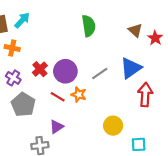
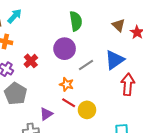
purple circle: (65, 71) -> (65, 49), moved
red line: (58, 97) -> (69, 103), moved
yellow circle: (113, 126) -> (87, 110), moved

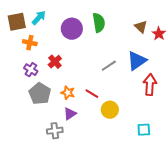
purple circle: (65, 49) -> (72, 29), moved
orange star: (67, 84) -> (68, 93), moved
red line: (69, 103) -> (92, 94), moved

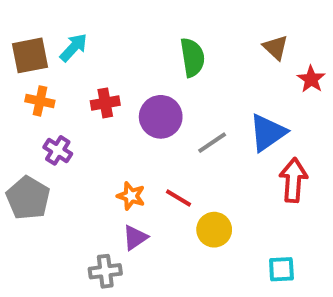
brown triangle: (141, 27) -> (276, 48), moved
purple circle: (72, 29) -> (161, 117), moved
orange cross: (30, 43) -> (40, 101), moved
red cross: (55, 62) -> (105, 103), moved, turned 32
gray pentagon: (40, 94) -> (28, 198), moved

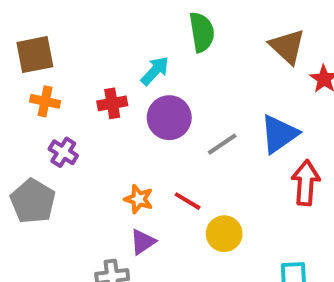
cyan arrow: (74, 48) -> (155, 71), moved
brown triangle: (276, 48) -> (287, 46), size x1.4
green semicircle: (192, 57) -> (202, 32), moved

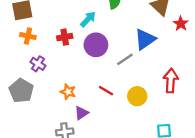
blue triangle: (279, 134) -> (145, 39), moved
orange star: (139, 199) -> (68, 92), moved
yellow circle: (224, 234) -> (137, 96), moved

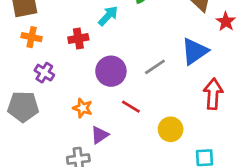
blue triangle: (145, 39) -> (195, 51), moved
purple circle: (96, 45) -> (111, 71), moved
gray pentagon: (21, 91) -> (23, 107), turned -30
yellow circle: (137, 96) -> (171, 129), moved

